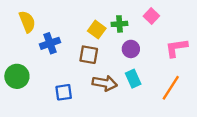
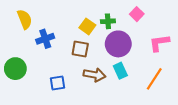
purple circle: (131, 49) -> (118, 44), size x1.6

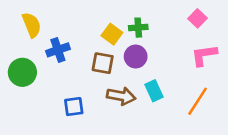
pink square: (137, 14) -> (198, 18), moved
purple circle: (118, 44) -> (136, 57), moved, size x0.7
green circle: (15, 69) -> (22, 72), moved

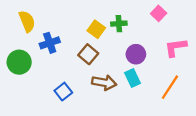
pink square: (198, 18) -> (159, 13), moved
purple circle: (136, 57) -> (136, 54), moved
brown square: (103, 63) -> (88, 54), turned 30
blue square: (74, 107) -> (63, 92), turned -30

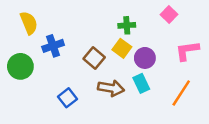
yellow square: (96, 29) -> (122, 48), moved

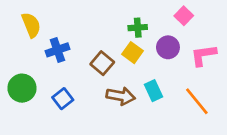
purple circle: (145, 58) -> (168, 47), moved
green circle: (20, 66) -> (22, 88), moved
orange line: (181, 93) -> (197, 101), turned -72
blue square: (68, 98) -> (63, 99), moved

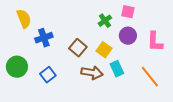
pink square: (184, 16) -> (128, 12), moved, turned -32
green cross: (138, 28) -> (105, 21), turned -32
yellow square: (132, 53) -> (104, 50), moved
pink L-shape: (203, 55) -> (155, 42), turned -80

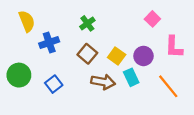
pink square: (128, 12) -> (152, 19), moved, turned 32
green cross: (105, 21) -> (87, 23), moved
purple circle: (128, 36) -> (143, 56), moved

